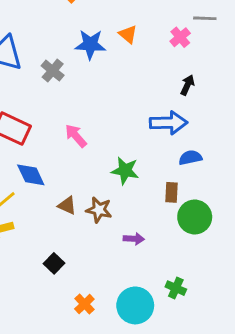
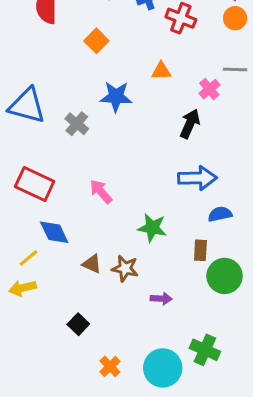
orange triangle: (128, 34) -> (161, 71), moved, turned -42
black arrow: (187, 85) -> (190, 124), moved, size x1.4
green cross: (176, 288) -> (205, 350), size x1.4

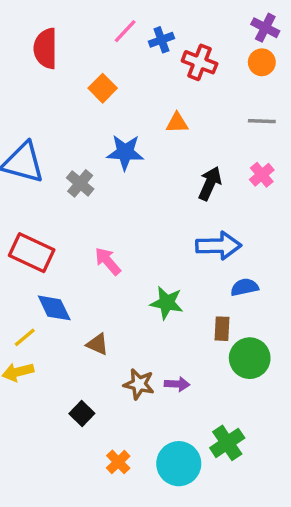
pink cross: (209, 89) -> (262, 175), moved
brown star: (125, 268) -> (139, 384), moved
green cross: (205, 350) -> (227, 443), turned 32

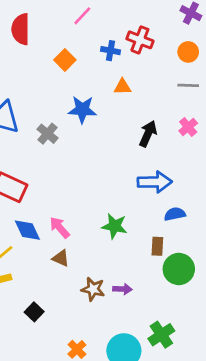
blue cross: (161, 40) -> (110, 51), moved, turned 30
orange circle: (262, 62) -> (188, 52), moved
pink arrow: (108, 261) -> (60, 227), moved
black square: (82, 413) -> (34, 312), moved

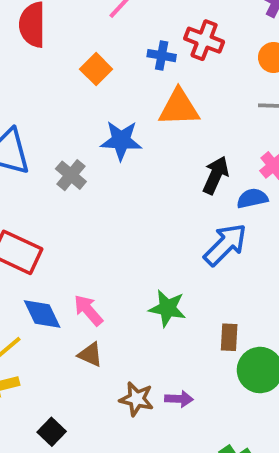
orange triangle: (123, 87) -> (179, 108), size x1.6
blue arrow: (155, 182) -> (225, 245), turned -44
blue semicircle: (175, 214) -> (252, 198), moved

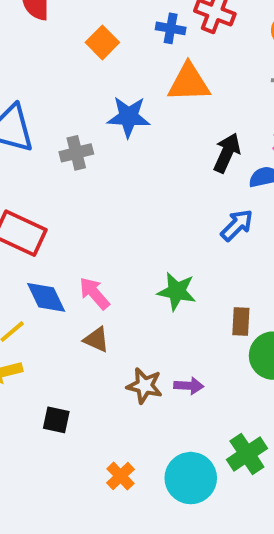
gray cross: (71, 175) -> (76, 153), turned 36
blue arrow: (225, 245) -> (237, 225), size x0.7
black square: (52, 432) -> (56, 420), turned -32

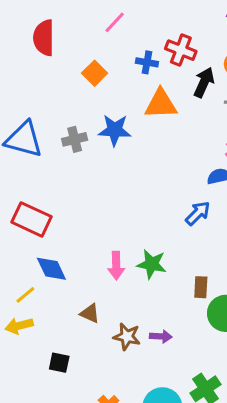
gray cross: (76, 153) -> (75, 139), moved
black arrow: (227, 153) -> (204, 82), moved
pink arrow: (94, 293) -> (116, 266), moved, turned -140
brown triangle: (96, 340) -> (90, 313), moved

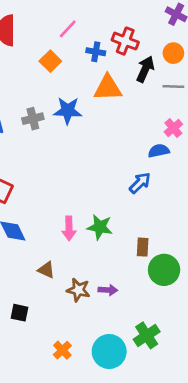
pink line: (115, 22) -> (68, 29), moved

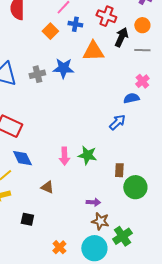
blue cross: (96, 52) -> (75, 24), moved
brown star: (78, 290) -> (100, 221), moved

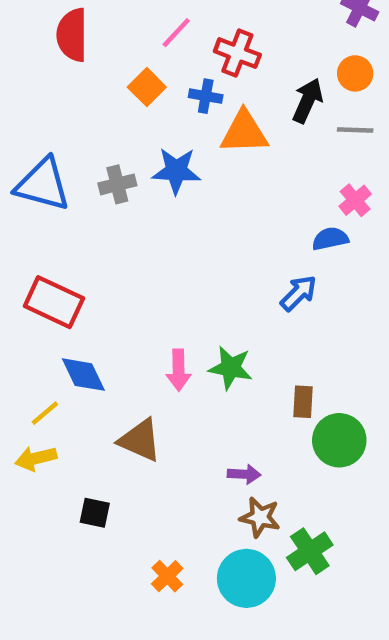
red cross: (106, 16) -> (237, 53), moved
blue cross: (75, 24) -> (206, 96), moved
brown triangle: (47, 187) -> (140, 440), size x1.5

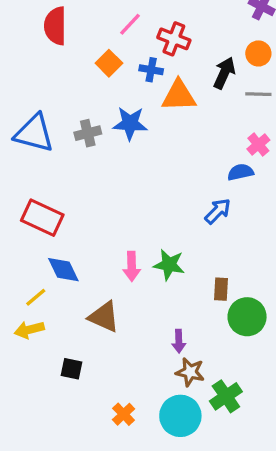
purple arrow: (244, 474) -> (179, 341), turned 85

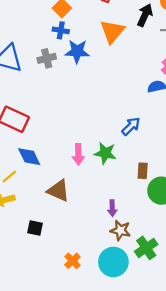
blue cross: (151, 70) -> (61, 30), moved
orange triangle: (179, 96) -> (112, 32), turned -48
blue arrow: (218, 211) -> (131, 126), moved

